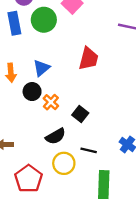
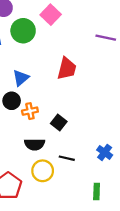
orange cross: (51, 102) -> (30, 111), turned 35
black semicircle: (56, 136) -> (35, 144), turned 30
green rectangle: (104, 185) -> (97, 191), moved, size x0.6

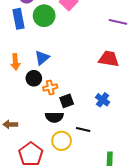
red trapezoid: (67, 69) -> (109, 59), moved, turned -95
black square: (59, 123) -> (67, 101), moved, turned 32
blue cross: (105, 152) -> (103, 100), moved

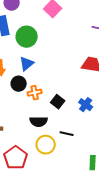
green circle: (44, 16) -> (27, 37), moved
black square: (67, 101) -> (58, 102), moved, turned -32

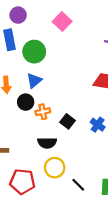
black line: (67, 134) -> (78, 185), moved, turned 32
red pentagon: (16, 158) -> (22, 182), turned -30

